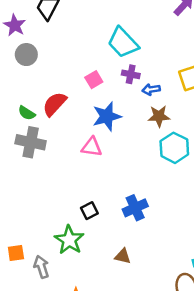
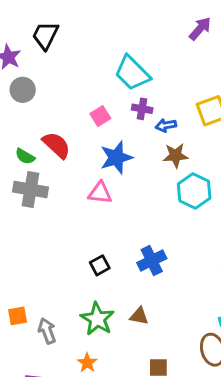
red semicircle: (55, 104) -> (56, 145), turned 92
green star: (69, 240) -> (97, 319), moved

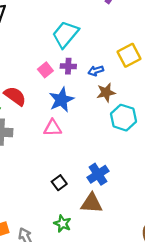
cyan trapezoid: (132, 73) -> (65, 34), turned 92
purple cross: (142, 109) -> (68, 66), moved
brown triangle: (139, 316) -> (92, 203), moved, size x1.5
green star: (97, 319) -> (62, 224), size x0.7

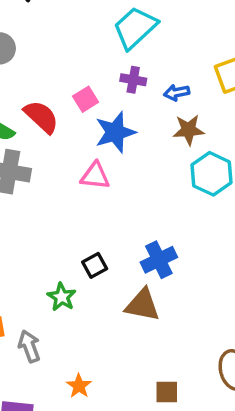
pink square: (45, 70) -> (86, 99), moved
green star: (62, 224) -> (62, 297), moved

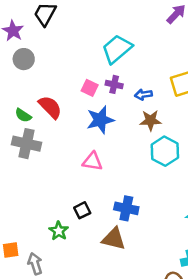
pink square: (86, 99) -> (90, 88), moved, turned -35
pink triangle: (95, 176) -> (92, 161), moved
blue cross: (159, 260) -> (126, 208), turned 35

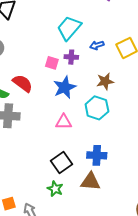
blue arrow: (143, 95) -> (97, 45), moved
cyan hexagon: (165, 151) -> (97, 108), moved
black square: (82, 210) -> (61, 163), size x1.5
green star: (59, 231) -> (55, 189), moved

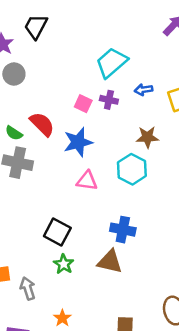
blue star: (65, 87) -> (78, 142), moved
black square: (61, 163) -> (57, 232), moved, turned -35

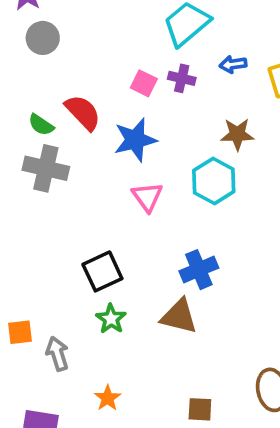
pink triangle: (87, 181) -> (147, 197), turned 45
blue cross: (123, 230) -> (199, 270), turned -35
black square: (57, 232) -> (102, 271), turned 36

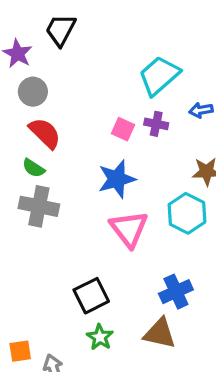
red semicircle: (83, 112) -> (45, 133), moved
pink triangle: (147, 197) -> (129, 229), size x1.4

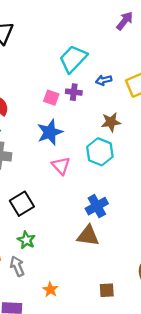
pink triangle: (129, 229) -> (61, 166), size x0.7
black square: (91, 296) -> (22, 204), moved
green star: (100, 337) -> (26, 240), moved

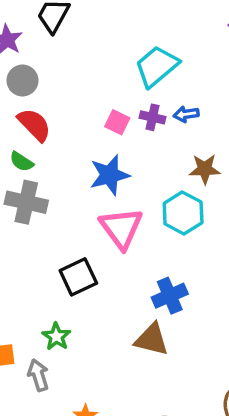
blue arrow: (104, 80) -> (186, 114), moved
pink triangle: (61, 166) -> (121, 228), size x1.5
black square: (22, 204) -> (78, 277), moved

